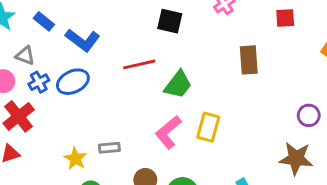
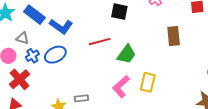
blue rectangle: (44, 21) -> (34, 15), size x1.5

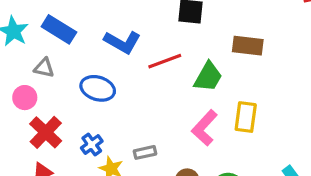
blue L-shape: (61, 26) -> (122, 42), moved
brown rectangle: (174, 36) -> (248, 46), moved, turned -72
blue ellipse: (55, 55) -> (98, 88), turned 50
blue cross: (32, 56) -> (92, 145), moved

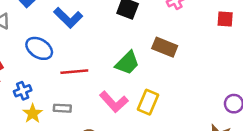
red line: (165, 61) -> (74, 72), moved
pink L-shape: (205, 128) -> (114, 102), turned -100

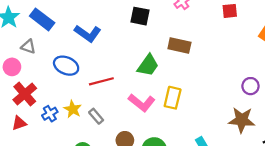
blue cross: (23, 91) -> (50, 114), moved
gray rectangle: (62, 108) -> (96, 116), turned 56
yellow star: (33, 113) -> (73, 109), moved

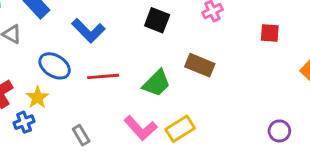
red line: (101, 81) -> (103, 76), moved
yellow rectangle: (173, 98) -> (180, 129), turned 35
yellow star: (73, 109) -> (37, 97), moved

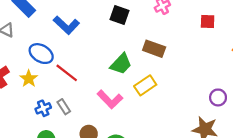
red line: (103, 76) -> (67, 73), moved, turned 45
blue cross: (24, 122) -> (43, 108), moved
yellow rectangle: (180, 129) -> (145, 85), moved

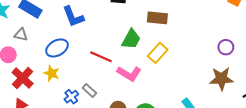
blue L-shape: (66, 25) -> (73, 17), turned 40
blue ellipse: (41, 54) -> (57, 48), turned -45
red line: (67, 73) -> (101, 57), moved

